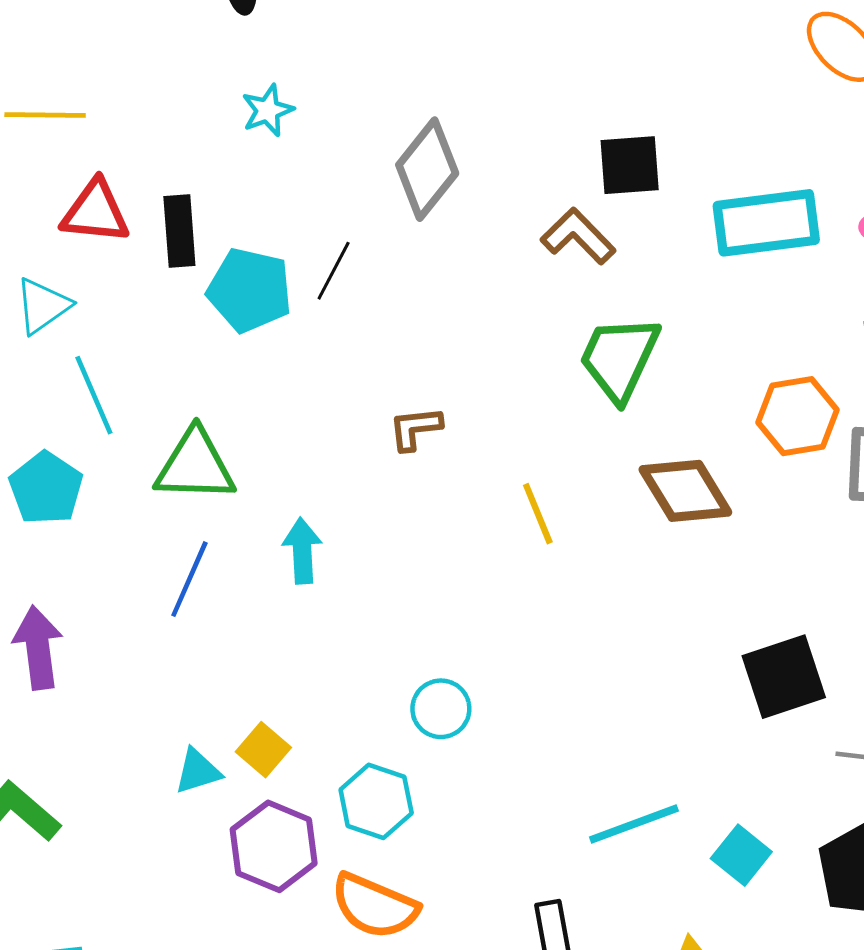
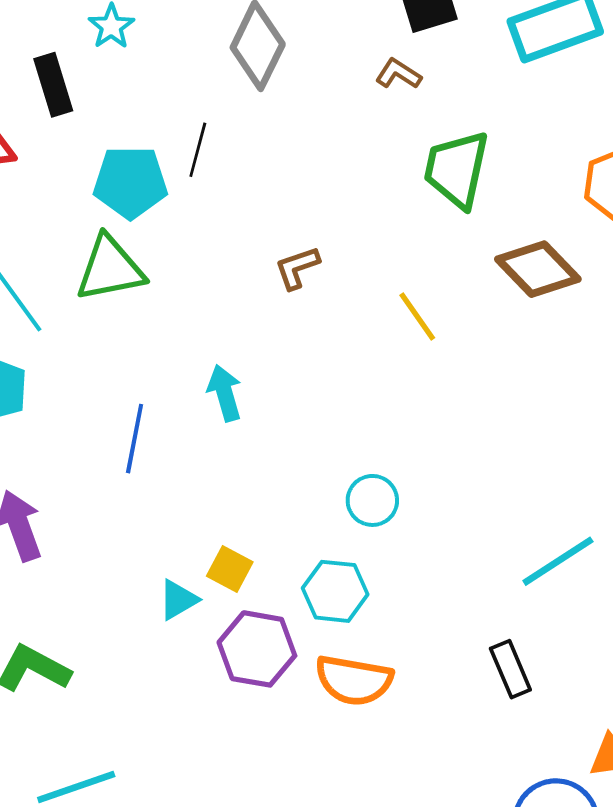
black rectangle: (179, 231) -> (53, 85), moved
brown L-shape: (578, 236) -> (398, 74), size x0.7
green triangle: (195, 466) -> (110, 269), moved

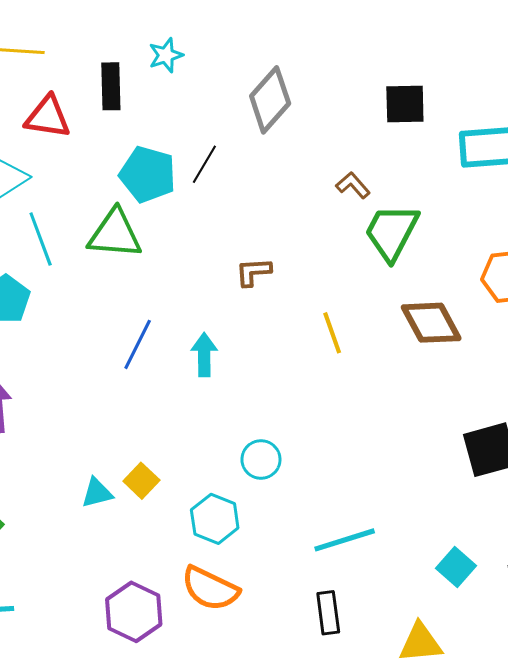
brown L-shape: (398, 74) -> (353, 185), moved
cyan arrow: (225, 393) -> (204, 355), moved
blue line: (135, 439) -> (138, 344), moved
cyan line: (558, 561) -> (345, 540), moved
purple hexagon: (257, 649) -> (134, 612), moved

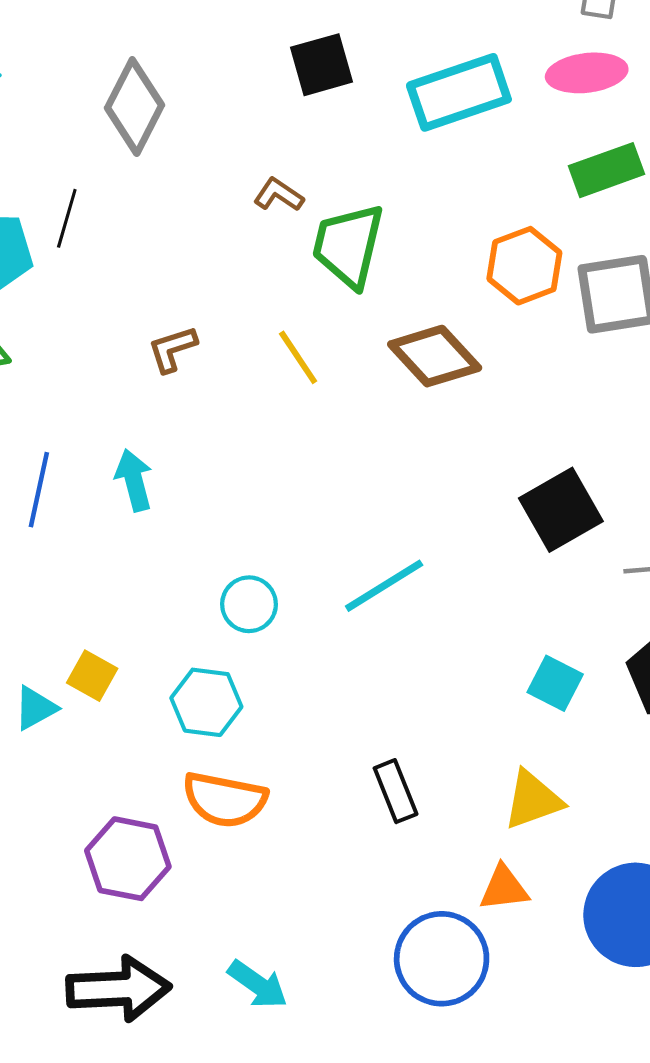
yellow line: (332, 333) -> (298, 357), moved
cyan line: (345, 540) -> (384, 586), moved

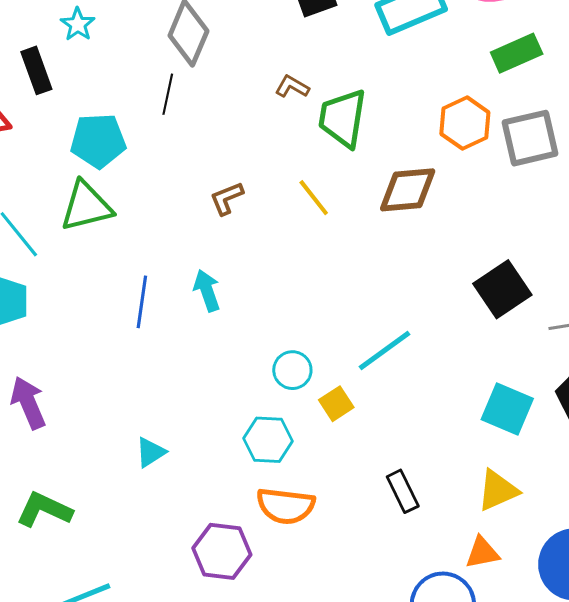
black line: (67, 218) -> (168, 94), moved
brown diamond: (435, 356) -> (408, 190), turned -48
yellow square: (92, 676) -> (336, 404), moved, turned 32
cyan square: (555, 683) -> (507, 409), size x1.4

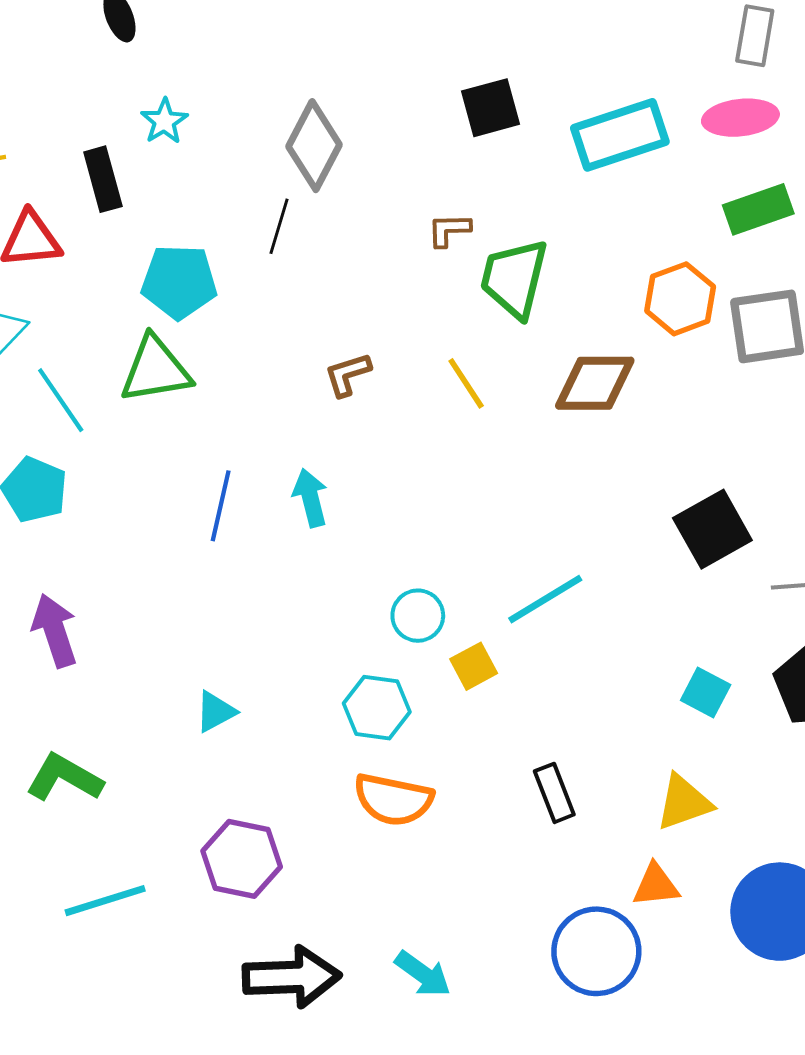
brown L-shape: (292, 87) -> (449, 230), turned -36
cyan square: (507, 409) -> (706, 693), size x0.7
purple hexagon: (222, 551) -> (242, 859), moved

